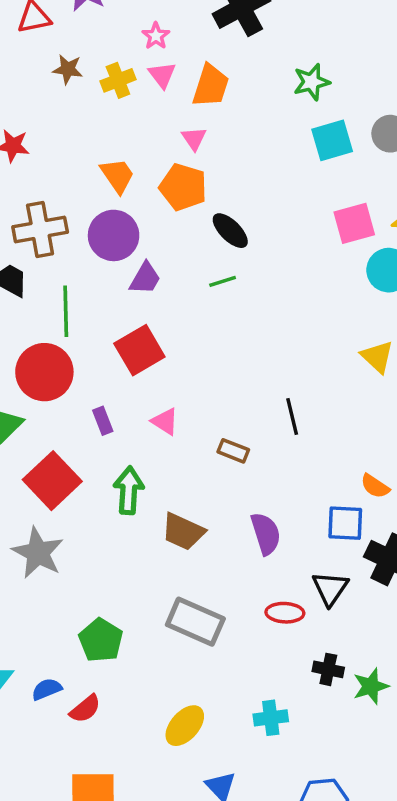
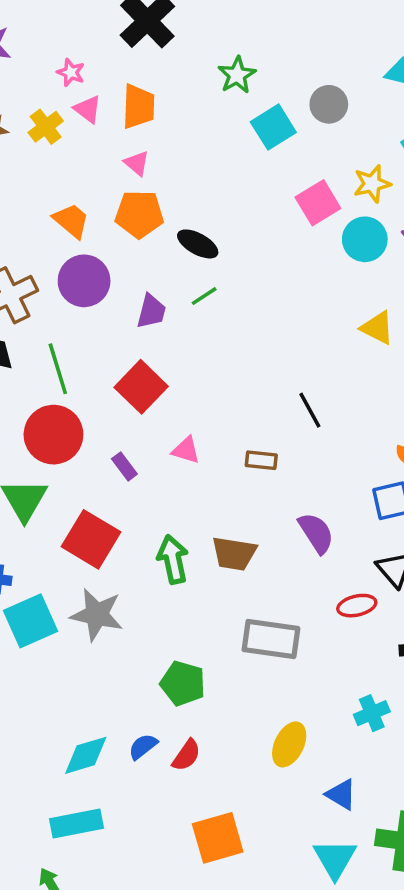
purple trapezoid: (145, 278) -> (151, 311), moved
green arrow: (129, 490) -> (173, 559), moved

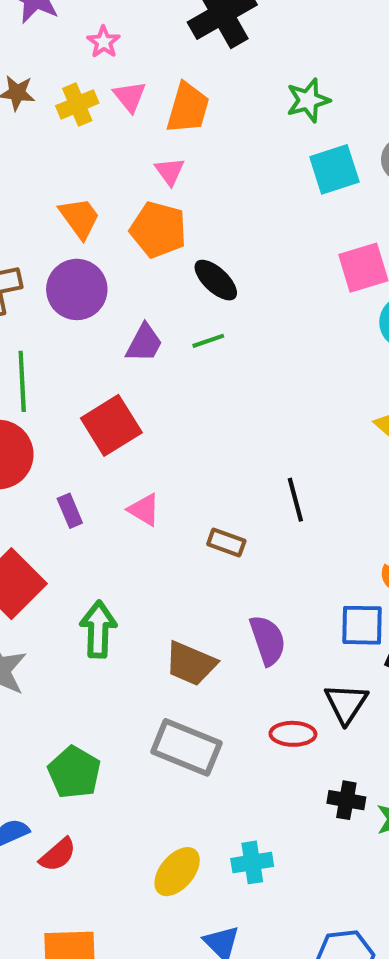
pink star: (71, 72) -> (104, 42), moved
brown trapezoid: (234, 554) -> (191, 664), moved
cyan cross: (372, 713) -> (252, 862), moved

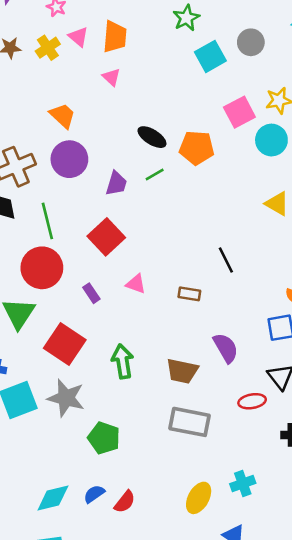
orange pentagon: (158, 230) -> (197, 148), moved
green pentagon: (74, 772) -> (104, 438), moved

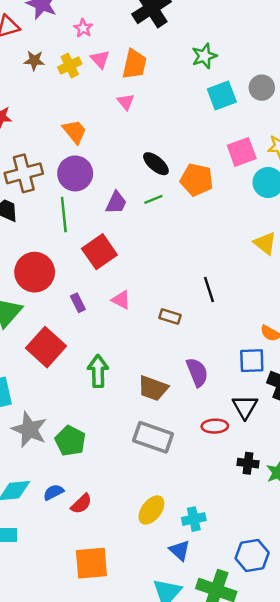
green line: (47, 221) -> (64, 214), moved
gray star: (66, 398) -> (29, 430), moved
cyan cross: (243, 484) -> (194, 519), moved

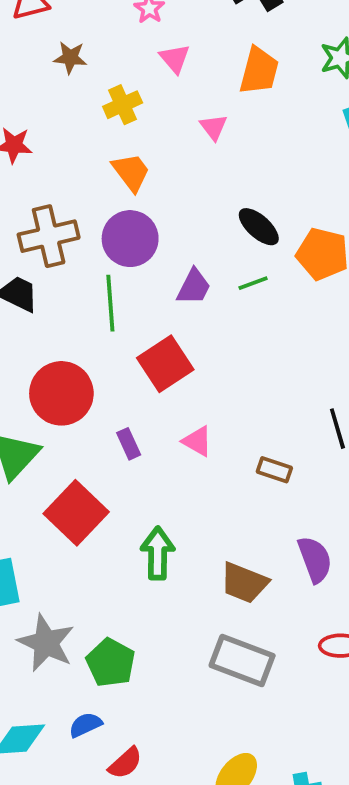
orange trapezoid: (134, 64) -> (259, 71), moved
yellow cross: (70, 65) -> (123, 105), moved
blue semicircle: (53, 492) -> (85, 725), moved

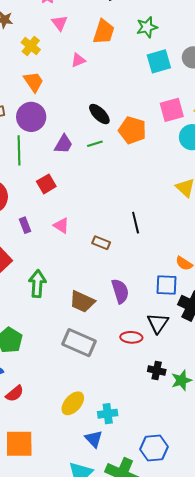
yellow cross: (123, 105) -> (31, 46), turned -30
pink triangle: (214, 127) -> (78, 60), turned 42
red square: (165, 364) -> (46, 184), size x0.7

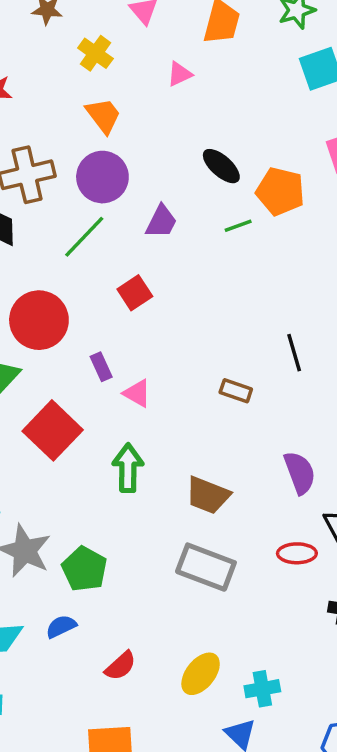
green line: (95, 144) -> (238, 226), moved
green line: (19, 150) -> (84, 237), turned 48
pink triangle: (61, 226) -> (137, 393), moved
purple semicircle: (120, 291) -> (300, 473), moved
red semicircle: (15, 394) -> (120, 666), moved

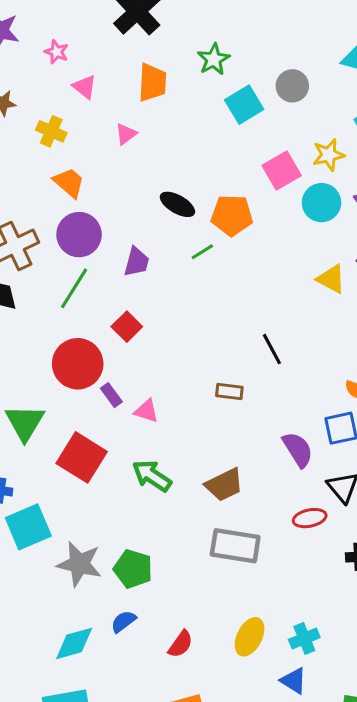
red circle: (39, 320) -> (78, 364), moved
green arrow: (128, 468) -> (152, 476), turned -45
brown trapezoid: (208, 495) -> (224, 485), turned -36

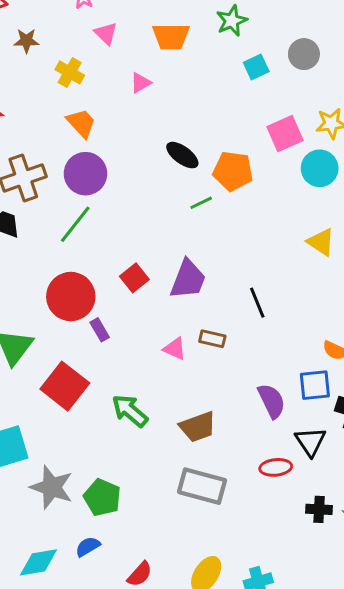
orange trapezoid: (152, 83) -> (171, 37), turned 81
cyan square: (244, 105) -> (256, 67), size x0.7
purple trapezoid: (137, 262) -> (188, 279), moved, size x1.4
red square: (127, 327) -> (134, 278), moved
pink triangle: (146, 411) -> (175, 349), moved

